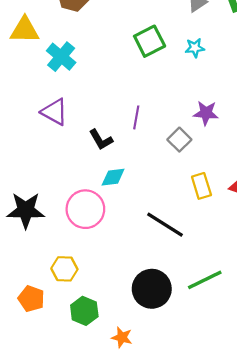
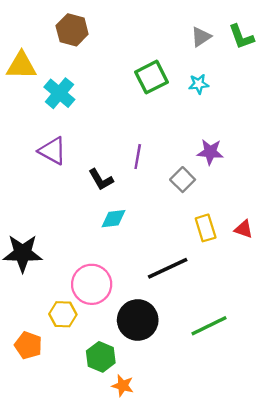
pink circle: (85, 209) -> (92, 284), moved
black line: (165, 225) -> (168, 268), turned -57
black circle: (152, 289) -> (138, 320), moved
green hexagon: (84, 311) -> (101, 357), moved

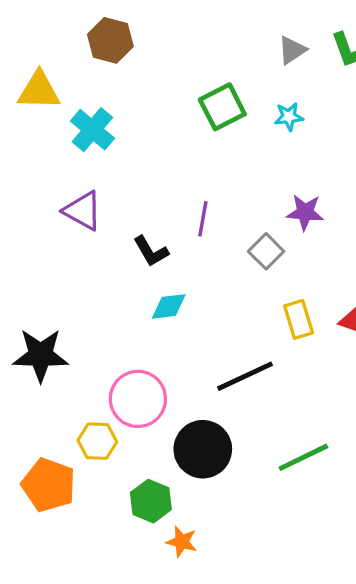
orange pentagon: (28, 345) -> (49, 485), size x1.4

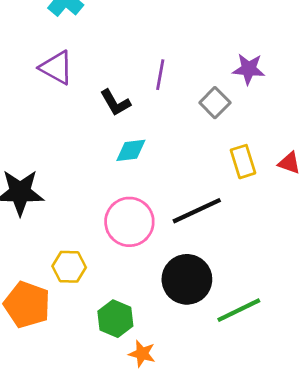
pink circle: (138, 399) -> (129, 222), moved
black circle: (203, 449) -> (187, 279), moved
green line: (303, 457) -> (239, 310), moved

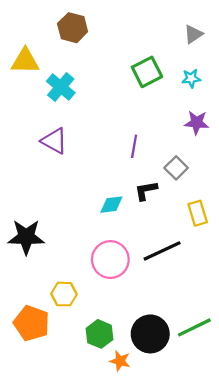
purple star: (249, 69) -> (197, 123), moved
black L-shape: (115, 103) -> (146, 191), moved, turned 110
black circle: (187, 279) -> (150, 334), moved

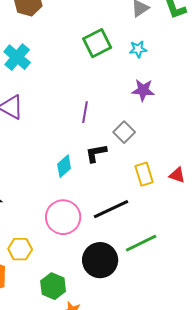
cyan diamond: (111, 205) -> (64, 166), turned -35
green line: (194, 327) -> (141, 243), moved
black circle: (150, 334) -> (100, 260), moved

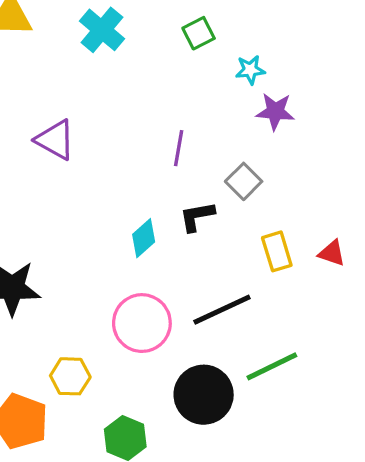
green square: (97, 43) -> (199, 33), size x0.7
cyan star: (138, 49) -> (250, 70), moved
cyan cross: (17, 57) -> (102, 30), moved

